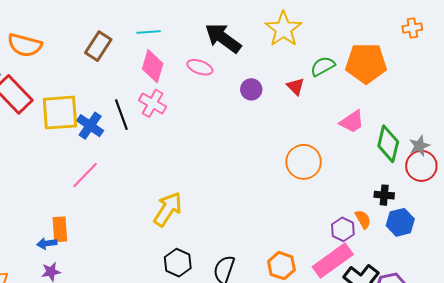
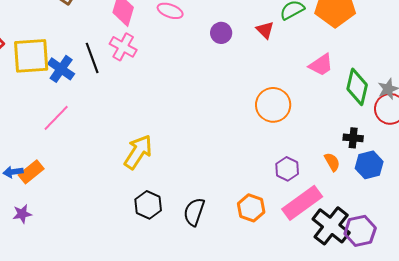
orange rectangle: (60, 229) -> (31, 172), turned 55
purple hexagon: (343, 229) -> (287, 169), moved
blue arrow: (47, 243) -> (13, 172), moved

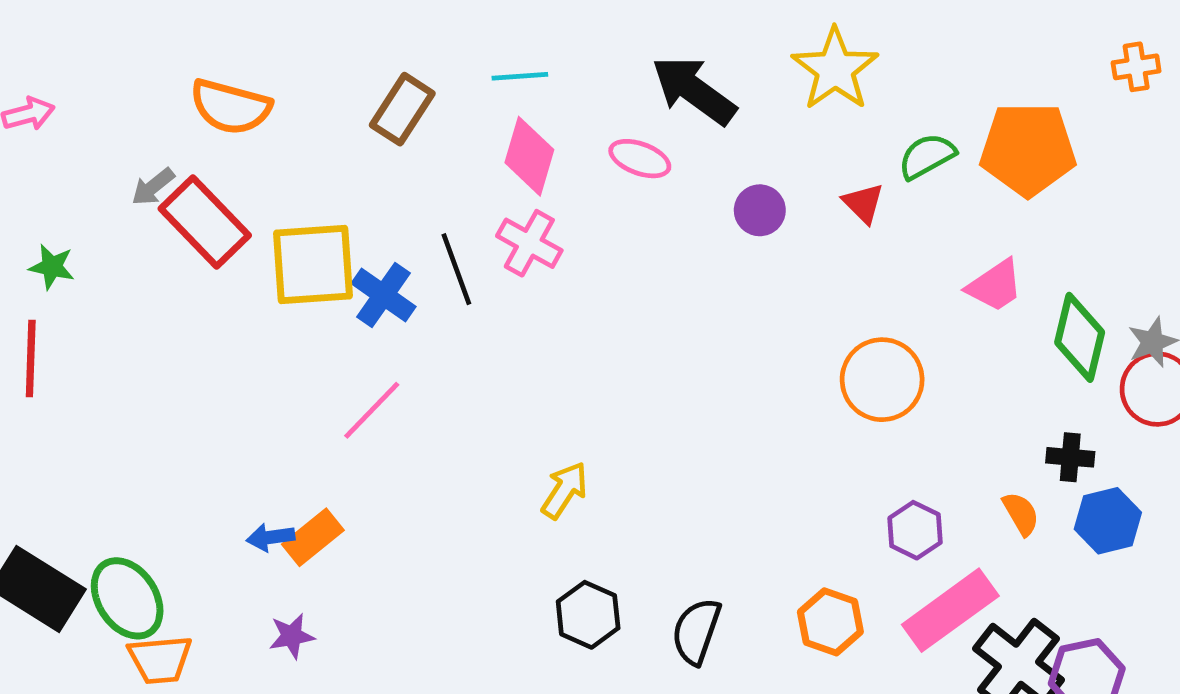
yellow arrow: (138, 152) -> (565, 490), size x0.7

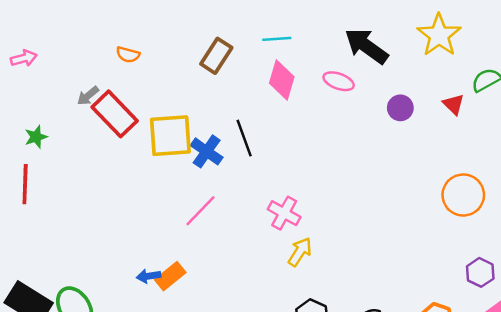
orange semicircle: (231, 107) -> (128, 55), size x0.6
pink cross: (529, 243) -> (284, 213), moved
green star: (52, 267) -> (36, 137), turned -30

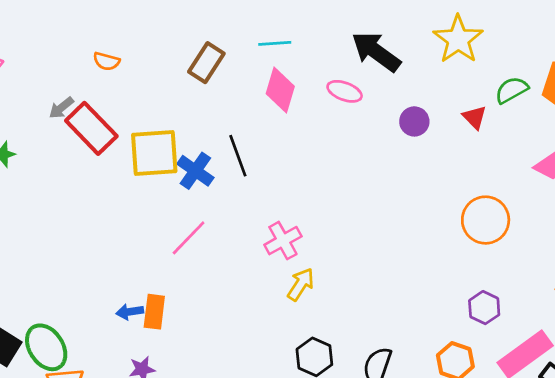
pink cross: (284, 213) -> (283, 241), turned 32
purple hexagon: (480, 272) -> (484, 308), moved
orange rectangle: (170, 276) -> (154, 312), turned -44

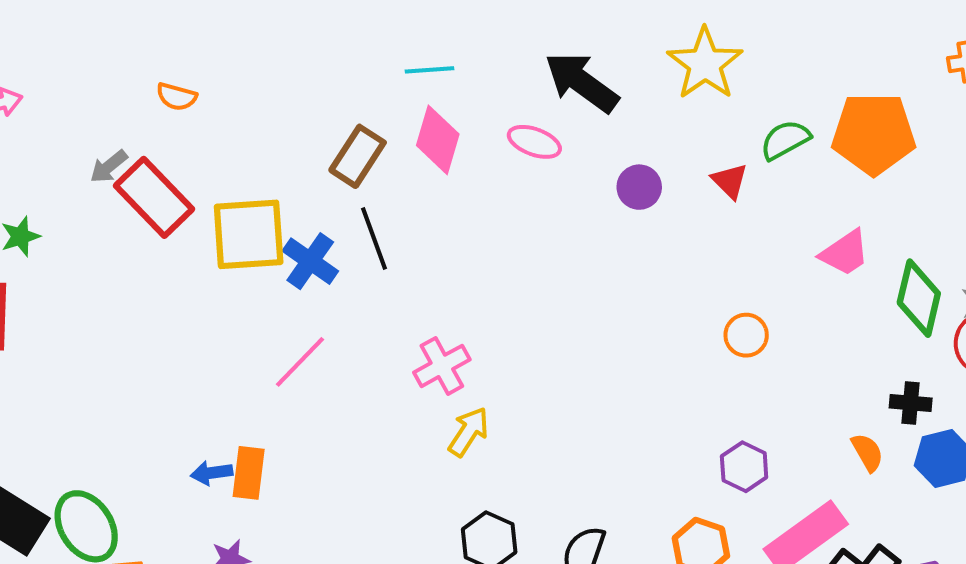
brown rectangle: (206, 63) -> (358, 156), moved
orange circle: (486, 220) -> (746, 335), size x0.6

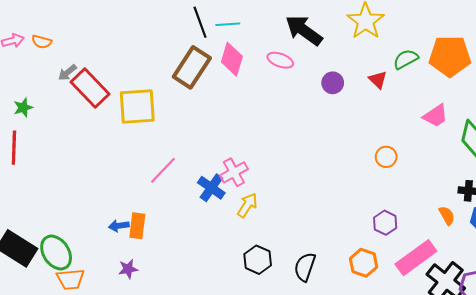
orange semicircle: (177, 97) -> (42, 42), moved
brown rectangle: (358, 156) -> (192, 67), size x1.4
black line: (374, 238) -> (200, 22), moved
blue cross: (310, 261) -> (211, 188), moved

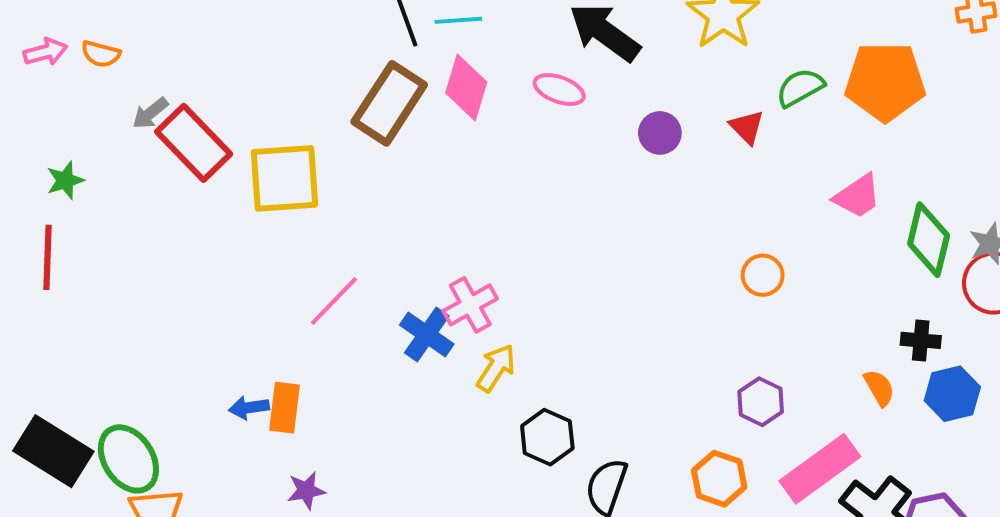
black hexagon: (258, 260) -> (547, 437), moved
purple star: (128, 269) -> (306, 491), moved

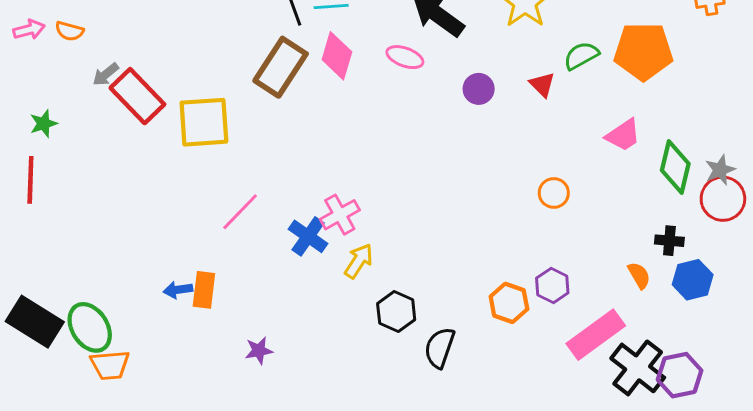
orange hexagon: (719, 479) -> (509, 303), moved
purple star: (306, 491) -> (259, 351), moved

